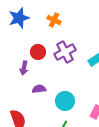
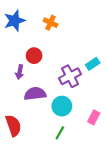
purple cross: (65, 52) -> (70, 76), moved
purple semicircle: (39, 89) -> (35, 94), size x1.5

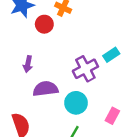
red circle: (34, 56) -> (44, 24), moved

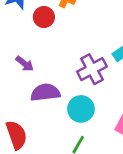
purple arrow: (28, 64) -> (25, 64), turned -63

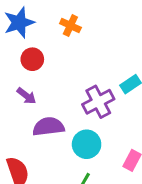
red circle: (44, 17) -> (32, 59), moved

